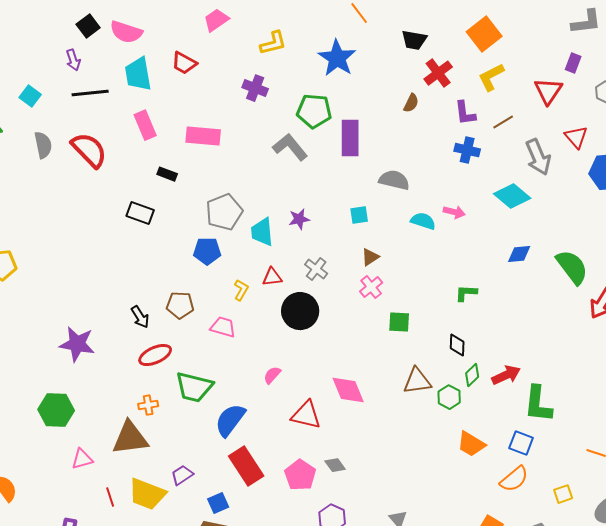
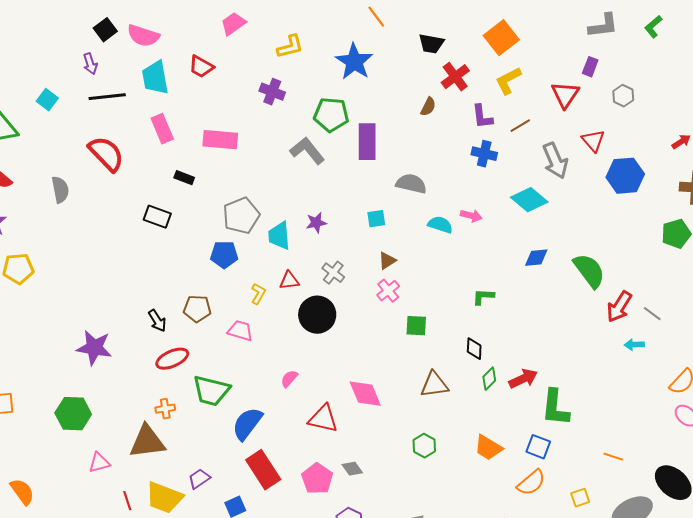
gray semicircle: (43, 145) -> (60, 190), moved
green hexagon: (449, 397) -> (424, 446), moved

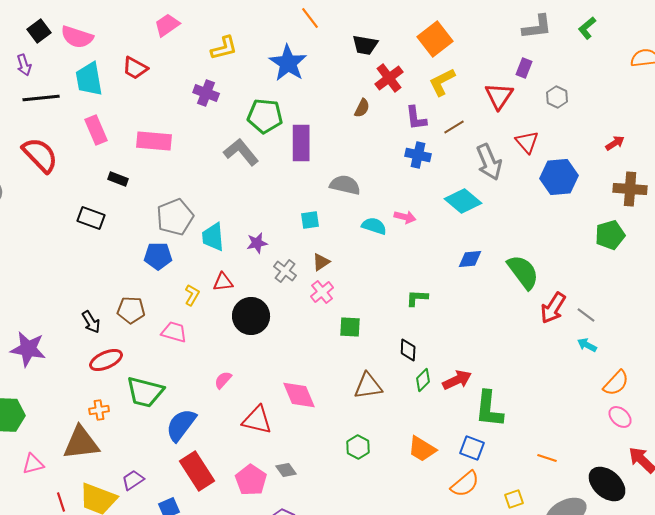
purple star: (316, 223) -> (257, 243), moved
gray cross: (333, 273) -> (285, 271), moved
cyan arrow: (634, 345) -> (587, 345), moved, turned 30

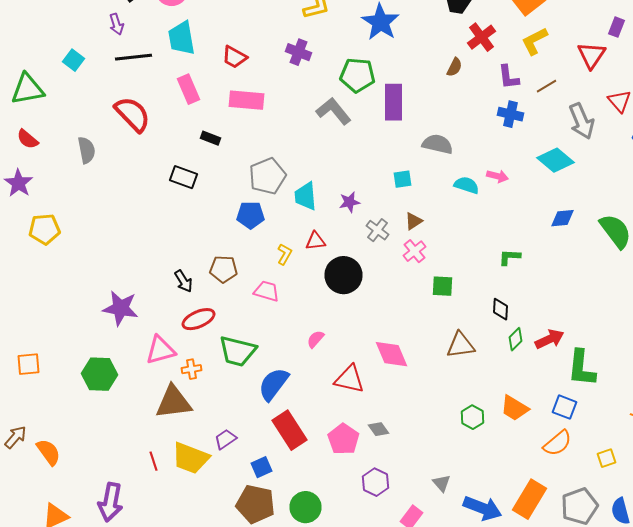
red trapezoid: (135, 68) -> (234, 57), moved
green hexagon: (358, 447) -> (472, 417), moved
pink triangle: (33, 464) -> (160, 350), moved, size x1.4

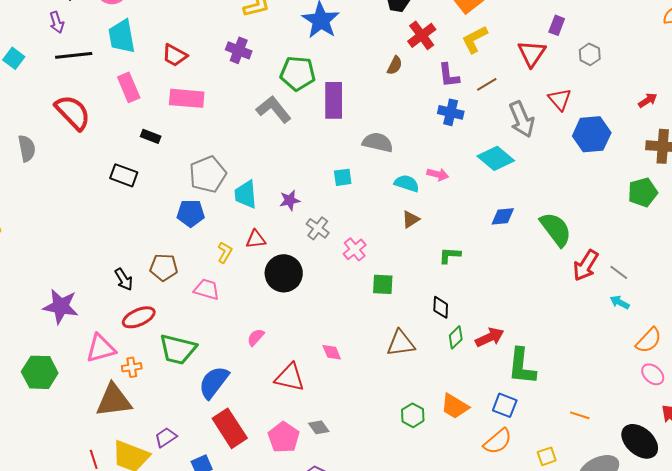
brown triangle: (414, 221) -> (411, 219), moved
pink diamond: (392, 354) -> (332, 352), size x0.6

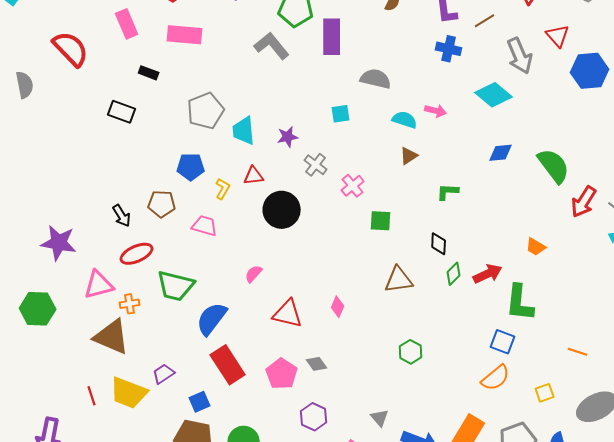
blue pentagon: (191, 213) -> (191, 167), moved
pink diamond: (332, 352) -> (338, 307), moved, turned 45
brown triangle: (114, 400) -> (112, 337), turned 30
orange trapezoid: (455, 406) -> (536, 247), moved, size x0.7

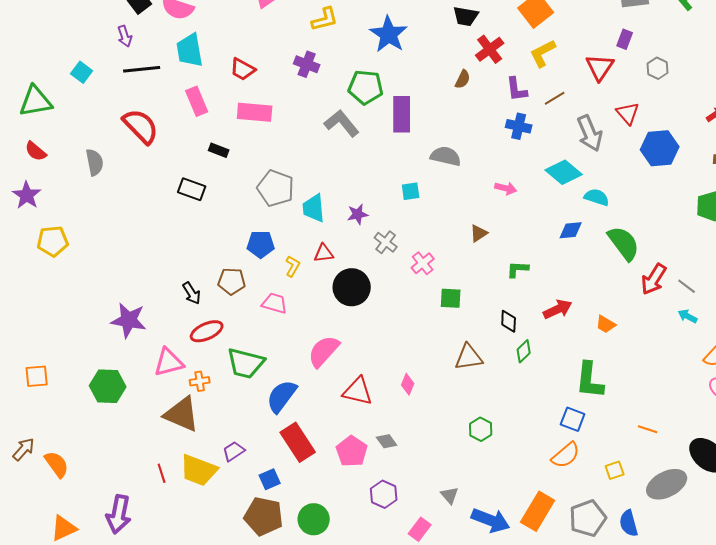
gray pentagon: (206, 111) -> (276, 188), turned -30
cyan semicircle: (405, 120) -> (597, 197), moved
pink semicircle: (254, 274) -> (324, 351), size x1.8
red arrow: (488, 274) -> (558, 309), moved

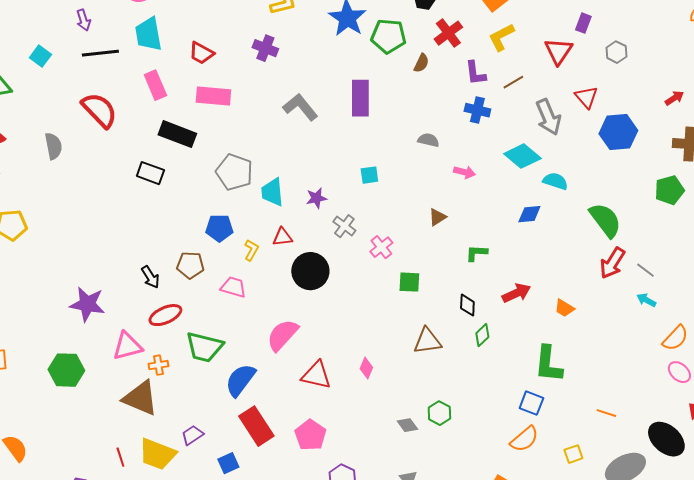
green pentagon: (366, 87) -> (388, 36), moved
black rectangle: (219, 150) -> (177, 134), size x1.8
gray semicircle: (446, 156) -> (428, 140), moved, size x0.7
green semicircle: (624, 243) -> (605, 220), moved
gray diamond: (387, 441) -> (407, 425), moved

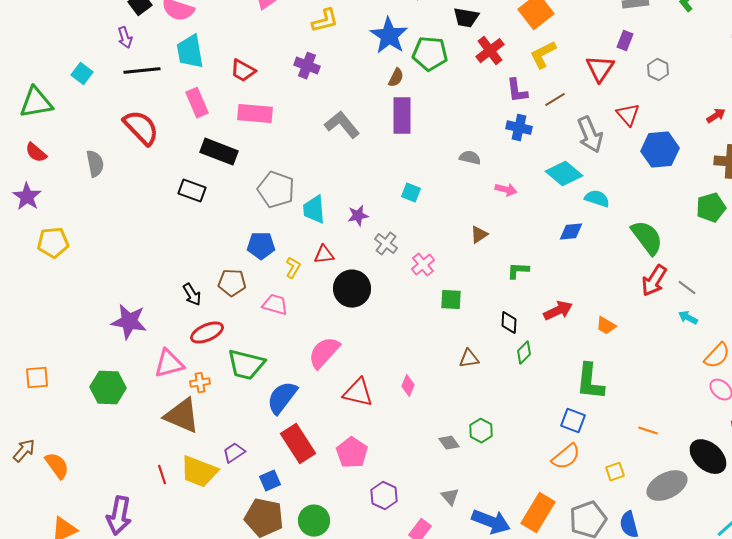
brown semicircle: (421, 63) -> (396, 78), moved
cyan square: (369, 175) -> (411, 193), turned 30
brown triangle: (427, 341) -> (469, 359), size x0.7

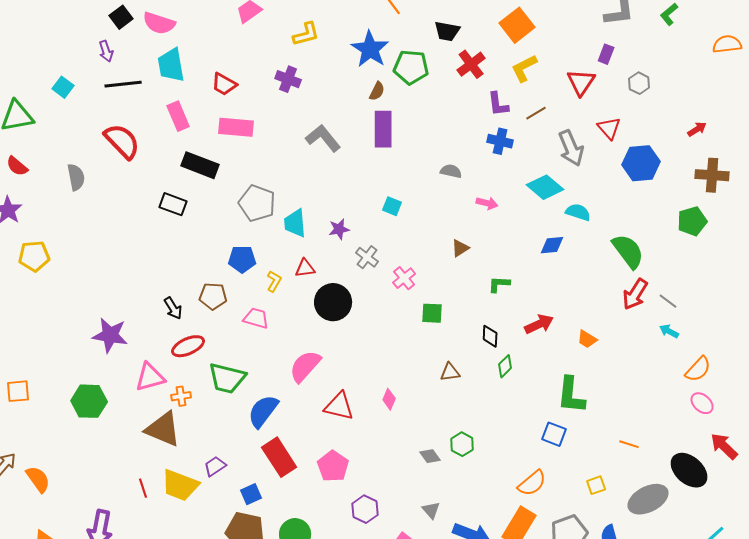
orange semicircle: (566, 457) -> (532, 483), moved

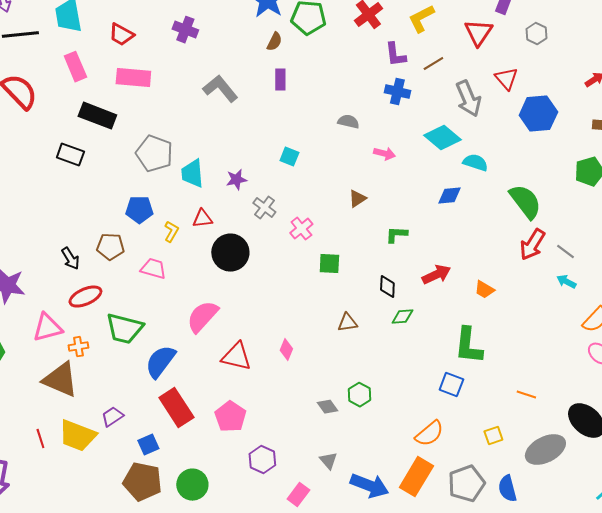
purple rectangle: (383, 129) -> (280, 80), size x0.6
green diamond: (505, 366) -> (402, 317), turned 40

